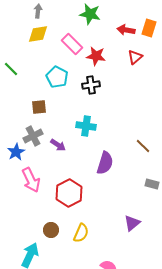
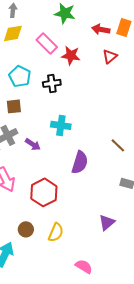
cyan pentagon: (57, 77) -> (20, 76), moved
black cross: (91, 85) -> (52, 83), moved

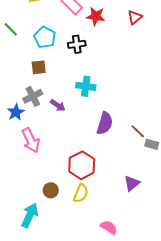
brown line: (118, 145) -> (138, 131), moved
red hexagon: (44, 192) -> (82, 165), moved

